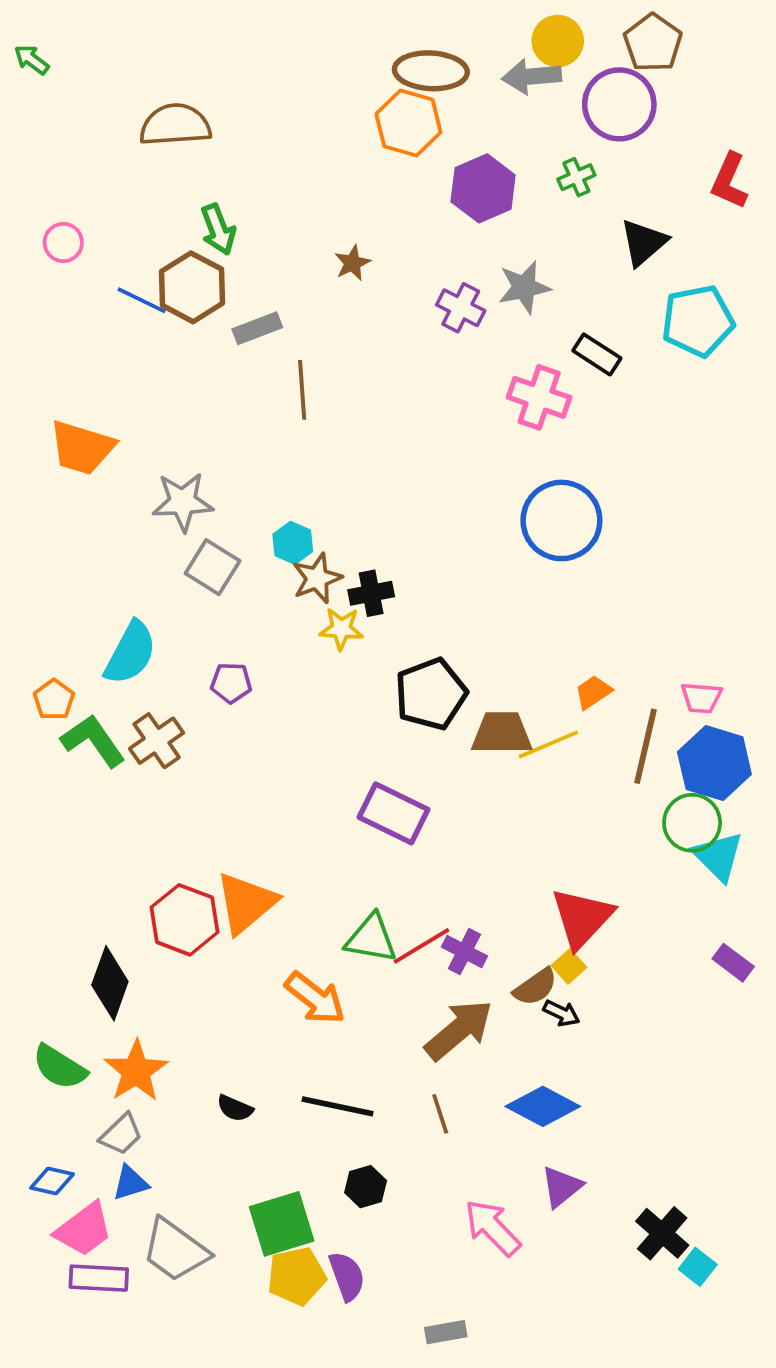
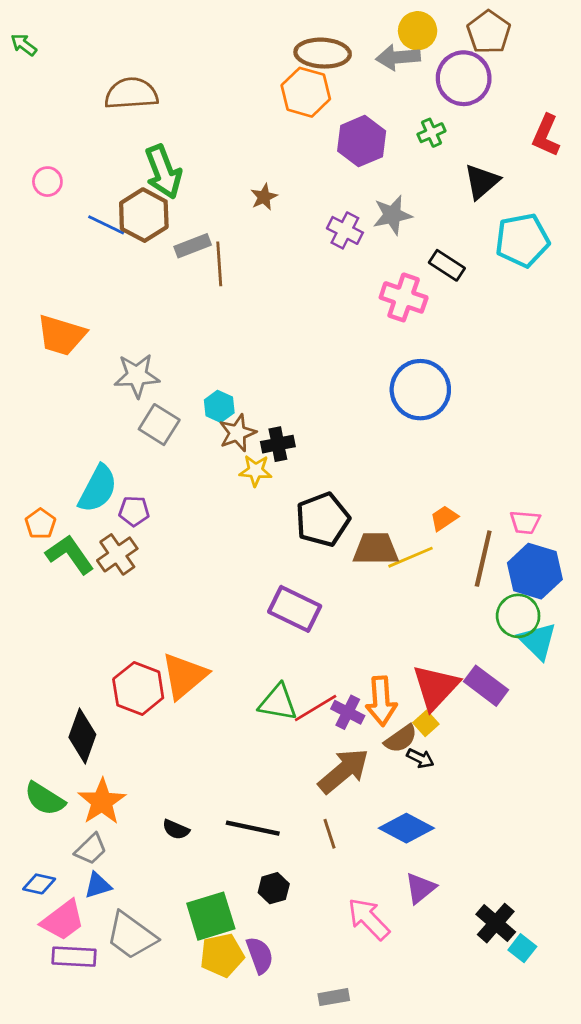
green arrow: (218, 229) -> (163, 172), size x1.4
brown line: (302, 390) -> (219, 264), moved
purple pentagon: (231, 683) -> (134, 511), moved
purple rectangle: (733, 963) -> (486, 686), moved, size x1.4
orange arrow: (315, 998) -> (381, 701), moved, turned 48

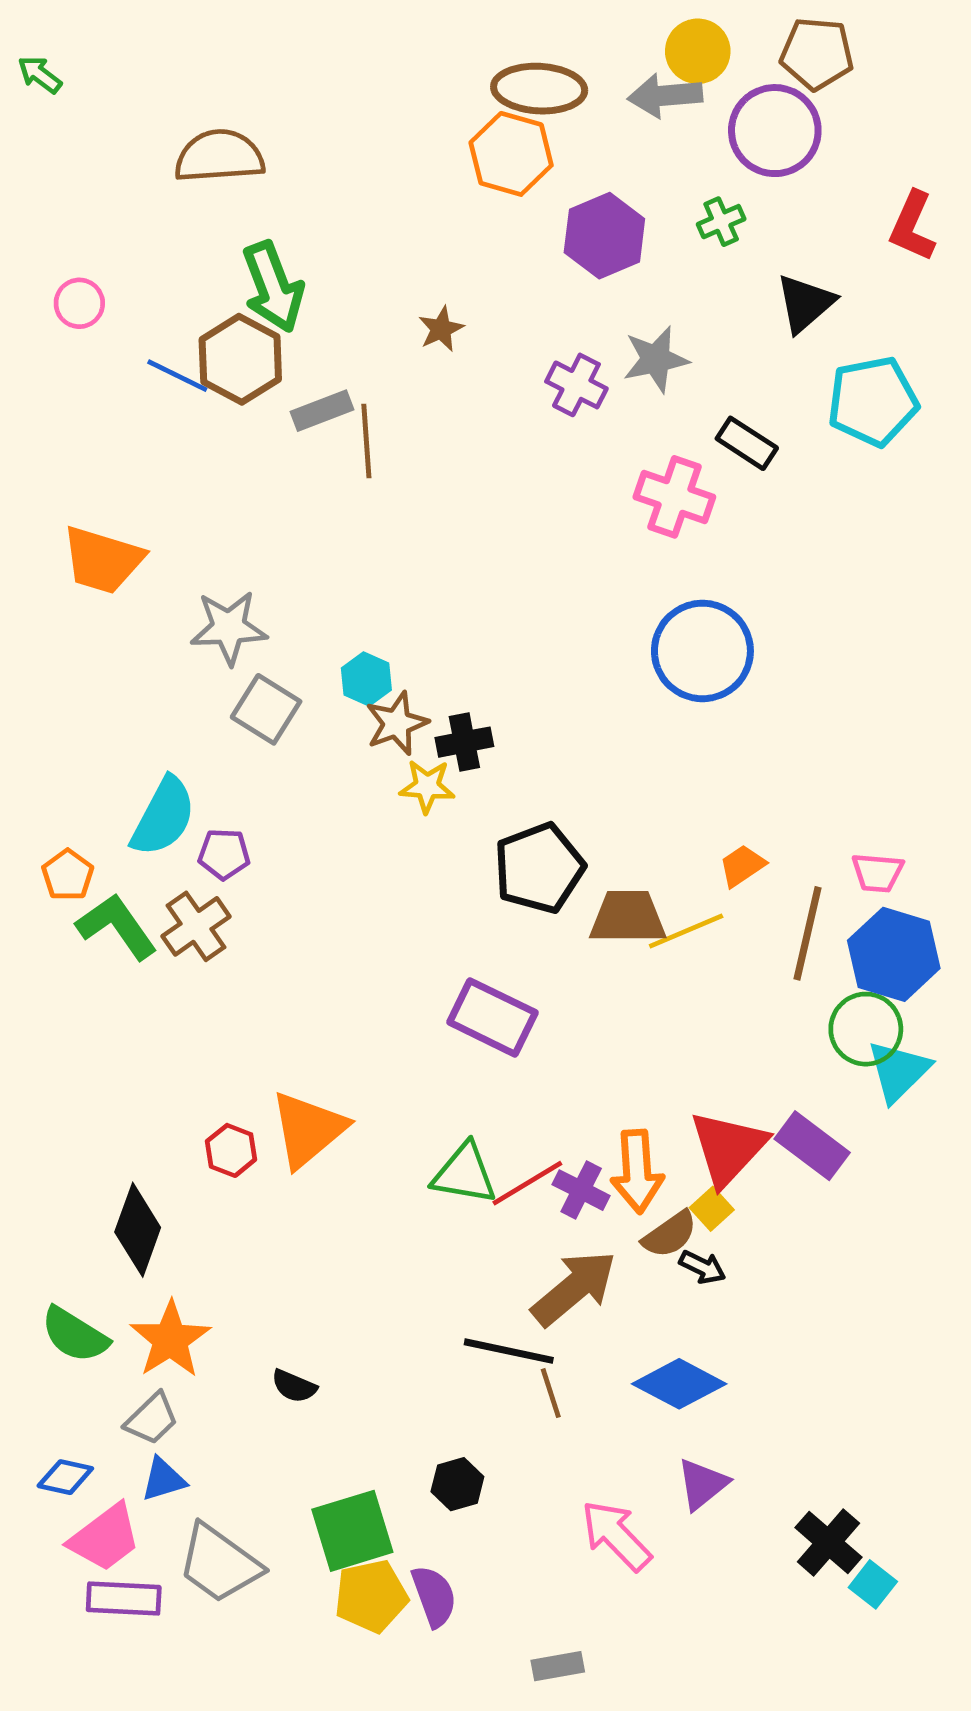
brown pentagon: (489, 32) -> (817, 54), turned -30
cyan triangle: (538, 641) -> (898, 1071), turned 30
red hexagon: (138, 688) -> (231, 1150), size x0.6
black line: (253, 828) -> (509, 1351), moved

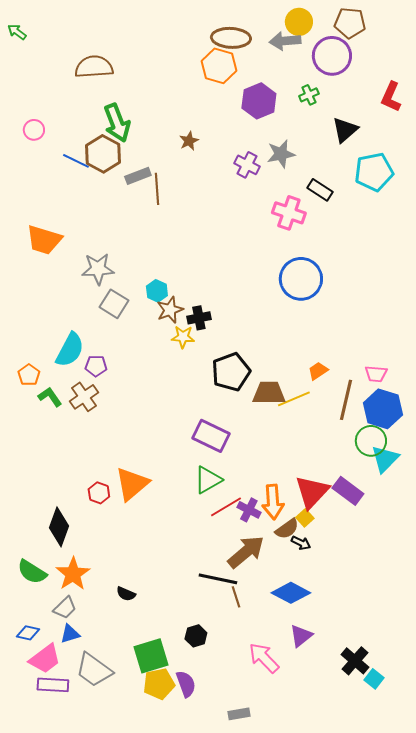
green L-shape: (117, 926) -> (50, 397), size x0.7
green triangle: (464, 1174) -> (208, 480), moved, turned -40

